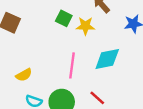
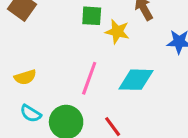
green square: (64, 18) -> (92, 16), turned -35

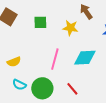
green square: (92, 16) -> (40, 22), moved

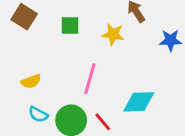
cyan diamond: (85, 58) -> (139, 102), moved
red line: (72, 89) -> (103, 122), moved

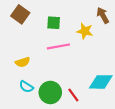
pink line: (90, 79) -> (58, 46), moved, turned 60

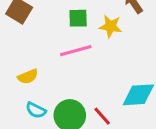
green square: (54, 23) -> (78, 18), moved

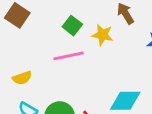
green square: (78, 18) -> (72, 26), turned 36

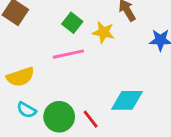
yellow semicircle: (22, 78) -> (20, 77), size x1.4

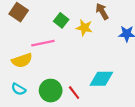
pink line: (68, 54) -> (43, 43), moved
cyan semicircle: (26, 110) -> (19, 89), moved

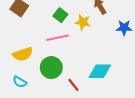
pink line: (43, 43) -> (57, 38), moved
green circle: (51, 91) -> (51, 68), moved

